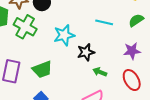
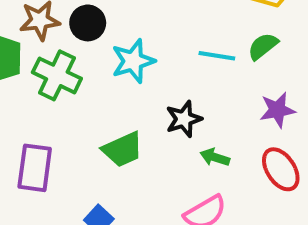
green semicircle: (136, 20) -> (263, 46), moved
cyan star: (64, 35) -> (133, 61), moved
green trapezoid: (42, 69) -> (123, 149), moved

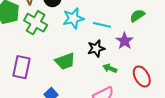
cyan line: (217, 56) -> (102, 25), moved
purple star: (277, 110) -> (125, 41), moved, turned -30

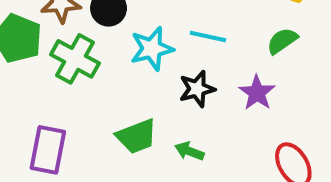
cyan line: (102, 25) -> (208, 36), moved
black star: (96, 48) -> (197, 89), moved
green arrow: (110, 68) -> (189, 151), moved

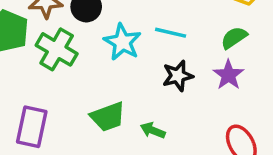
cyan star: (152, 49) -> (122, 42), turned -30
black star: (197, 89) -> (178, 76), moved
purple star: (257, 93) -> (228, 75), moved

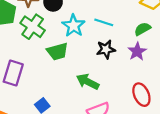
green trapezoid: (108, 117) -> (57, 51), moved
green arrow: (153, 130) -> (88, 82), size x1.5

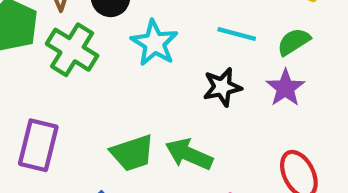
cyan line: (104, 22) -> (237, 34), moved
green trapezoid: (57, 51) -> (132, 153), moved

